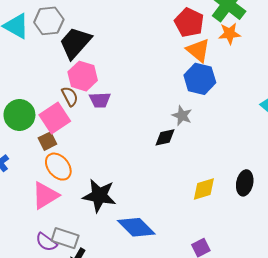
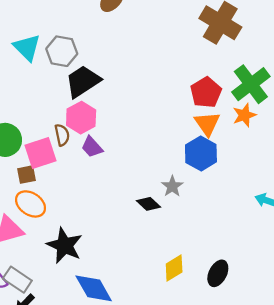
orange star: (230, 34) -> (244, 115), turned -30
purple trapezoid: (100, 100) -> (92, 147), turned 35
black diamond: (165, 137) -> (149, 204), turned 40
orange ellipse: (58, 167) -> (31, 204), turned -32
yellow diamond: (204, 189) -> (174, 268), turned -30

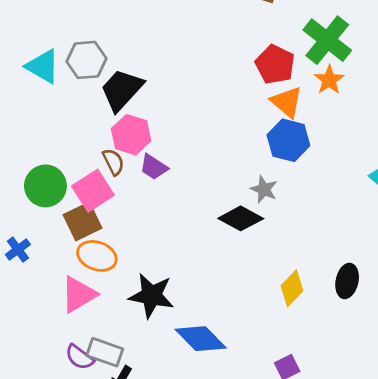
brown square: (26, 175) -> (83, 221), size x1.5
black diamond: (149, 204) -> (241, 218), size x1.4

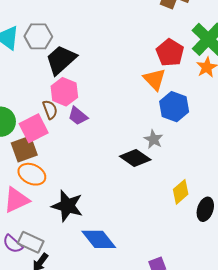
orange triangle: (287, 102) -> (155, 79), moved
yellow diamond: (292, 288) -> (181, 192), moved

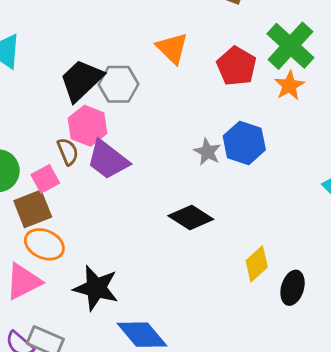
gray hexagon: (38, 36) -> (118, 84), moved
orange triangle: (155, 79) -> (172, 48), moved
purple trapezoid: (78, 116) -> (108, 160), size x1.5
pink square: (34, 128) -> (45, 179), size x0.7
gray star: (153, 139) -> (207, 152), moved

